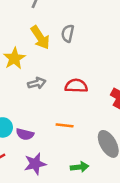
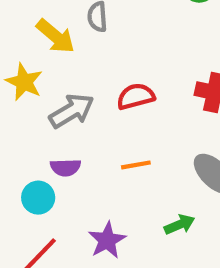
gray arrow: (37, 83) -> (72, 111), size x1.5
purple semicircle: (25, 134) -> (66, 168), moved

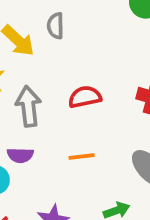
gray arrow: (72, 111) -> (28, 106), turned -69

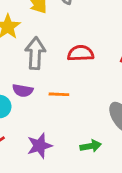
orange line: (82, 157) -> (59, 94), moved

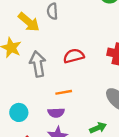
purple semicircle: (23, 90) -> (56, 113), moved

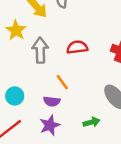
orange line: (64, 92) -> (62, 82), turned 56

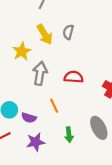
purple semicircle: (52, 101) -> (29, 118), moved
green arrow: (92, 122) -> (69, 135), moved, turned 88

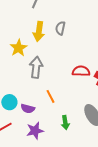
yellow arrow: (45, 34) -> (39, 31), turned 42
red semicircle: (74, 77) -> (81, 71), moved

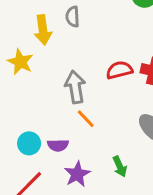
gray arrow: (36, 67) -> (75, 87), moved
green arrow: (65, 123) -> (120, 166), moved

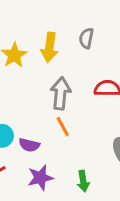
gray semicircle: (73, 17) -> (86, 38), moved
yellow arrow: (43, 30) -> (49, 47), moved

